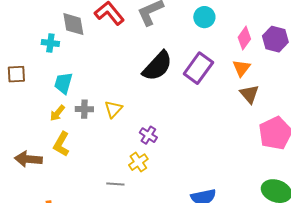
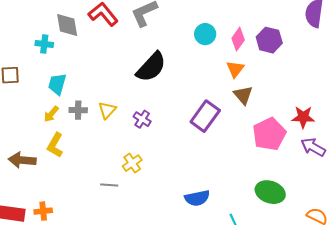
cyan circle: (204, 17) -> (205, 34), moved
purple rectangle: (198, 68) -> (205, 116), moved
purple cross: (148, 135) -> (142, 119), moved

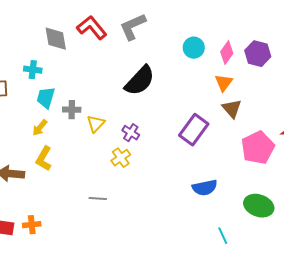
cyan cross: (44, 44) -> (33, 70), moved
gray cross: (78, 110) -> (72, 110), moved
yellow cross: (132, 163) -> (121, 158), moved
blue semicircle: (197, 198) -> (205, 188), moved

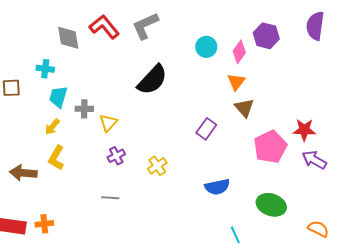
purple hexagon: (258, 54) -> (266, 36), moved
purple rectangle: (194, 130) -> (206, 129), size x0.7
purple cross: (131, 133) -> (116, 156), moved, turned 30
yellow cross: (121, 158) -> (157, 166), moved

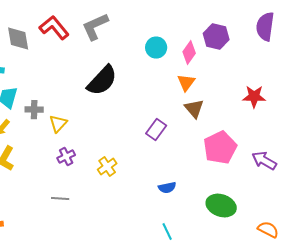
red star: (304, 130) -> (254, 97), moved
blue semicircle: (217, 187) -> (167, 188), size x0.7
cyan line: (235, 235) -> (167, 232), moved

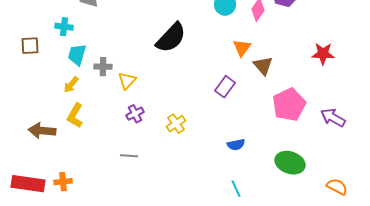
orange triangle: (186, 83) -> (242, 48), moved

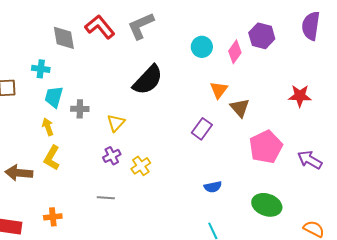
yellow triangle: (127, 81) -> (116, 123), moved
yellow arrow: (71, 85) -> (48, 127), turned 120
yellow cross: (176, 124) -> (141, 166), moved
orange cross: (63, 182) -> (53, 217), moved

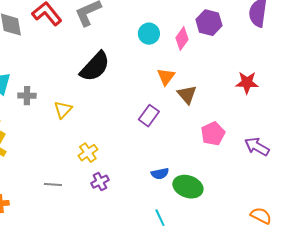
pink pentagon: (266, 147) -> (213, 134), size x0.7
purple cross: (112, 156) -> (100, 182), moved
green ellipse: (267, 205) -> (188, 187), moved

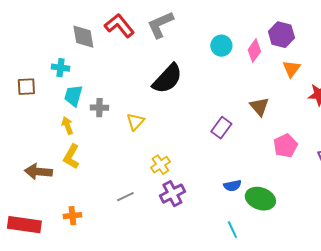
orange triangle: (166, 77) -> (291, 69), moved
purple cross: (100, 182) -> (172, 194), size x1.4
gray line: (53, 185) -> (125, 197), turned -30

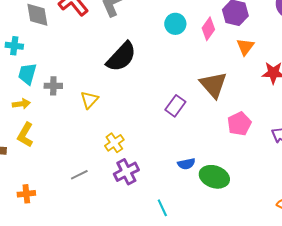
brown triangle: (259, 107) -> (213, 85), size x1.4
yellow arrow: (67, 126) -> (21, 104), turned 102
cyan line: (232, 230) -> (162, 208), moved

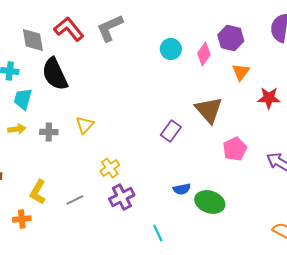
black semicircle: (121, 57) -> (55, 74), moved, turned 112
gray cross: (53, 86) -> (49, 132), moved
yellow L-shape: (25, 135) -> (38, 192), moved

